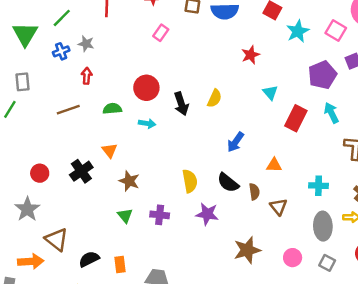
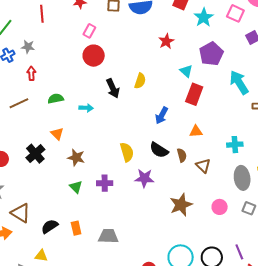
purple pentagon: (322, 75) -> (211, 54), moved
red circle: (146, 88) -> (94, 56), moved
cyan arrow: (331, 113) -> (239, 83), size x1.4
red rectangle: (296, 118) -> (194, 94), moved

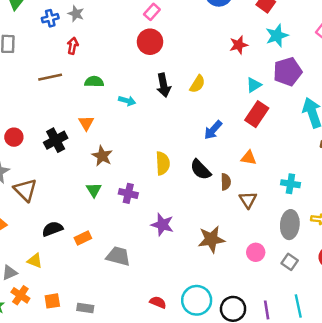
cyan star: (204, 17) -> (277, 36), moved
cyan triangle: (186, 71) -> (254, 85), turned 32
purple star: (144, 178) -> (162, 225), moved
brown triangle: (21, 213) -> (25, 190), moved
orange rectangle: (76, 228) -> (83, 238), turned 64

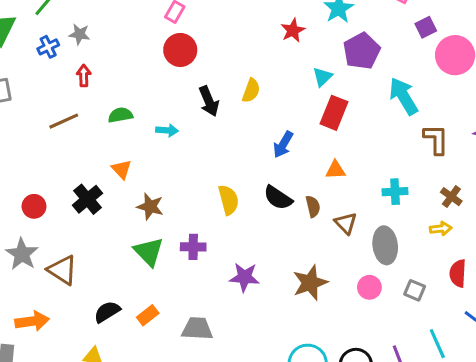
green triangle: (94, 190) -> (149, 252), size x1.5
gray ellipse: (290, 225) -> (385, 245), moved

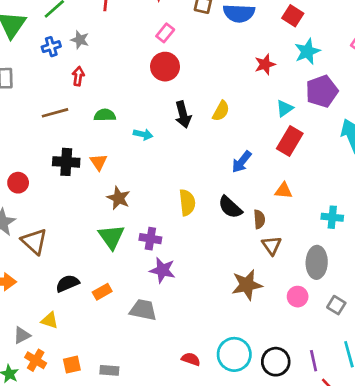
black cross: (87, 199) -> (66, 162), moved, turned 35
brown triangle: (346, 223) -> (272, 245), moved
purple star: (244, 277) -> (162, 270), moved

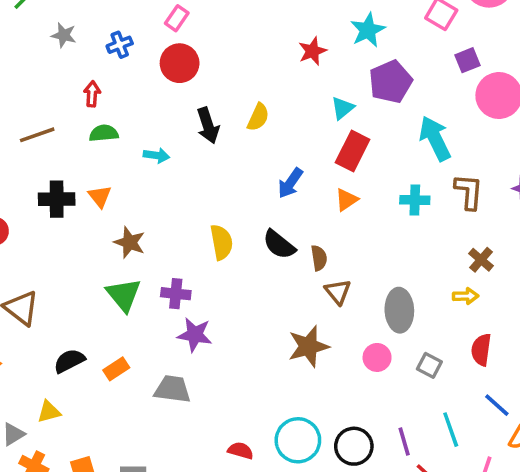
blue cross: (51, 47) -> (120, 45), moved
red arrow: (78, 76) -> (92, 94), moved
orange triangle: (283, 191) -> (346, 200), moved, turned -36
cyan cross: (332, 217) -> (415, 200), moved
yellow triangle: (50, 320) -> (49, 412), turned -30

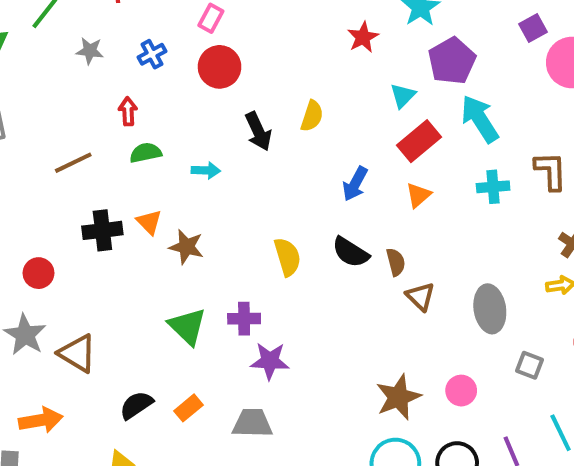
cyan arrow: (435, 138) -> (480, 119), moved
red rectangle: (353, 151) -> (419, 141), turned 30
brown star: (130, 242) -> (186, 247), moved
brown star: (308, 346) -> (398, 397), moved
pink circle: (377, 357) -> (461, 391), moved

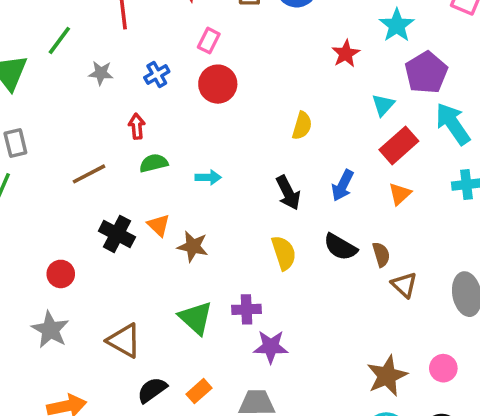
black arrow: (258, 131) -> (288, 193), moved
black cross: (102, 230) -> (117, 234), turned 36
brown triangle: (77, 353) -> (124, 341), moved

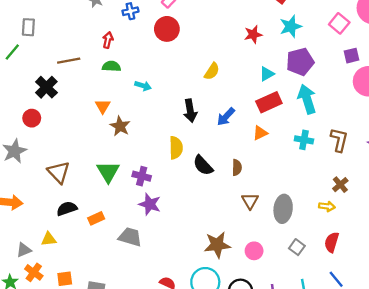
black cross: (117, 234) -> (46, 87), moved
black semicircle: (340, 247) -> (203, 165), moved
brown triangle: (404, 285) -> (250, 201), moved

